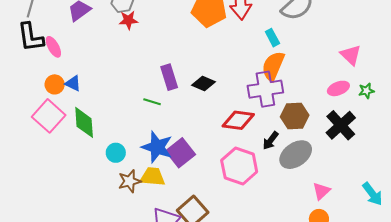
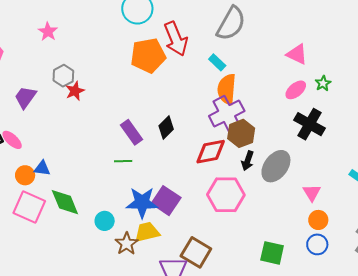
black diamond: (204, 83) -> (166, 128), turned -50
brown hexagon: (295, 116) -> (241, 133), moved

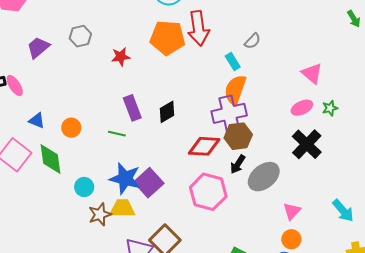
gray semicircle: (231, 24) -> (253, 41), moved, size x0.5
red star: (75, 91) -> (121, 57), moved
orange circle: (25, 175) -> (71, 128), moved

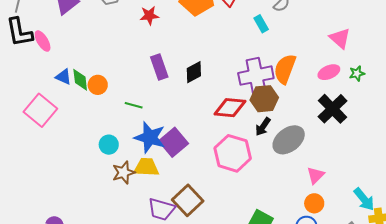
orange semicircle: (235, 90) -> (285, 69), moved
green line: (117, 134) -> (134, 105), moved
green diamond: (50, 159) -> (80, 80), moved, size x0.7
cyan arrow: (343, 211) -> (364, 199), moved

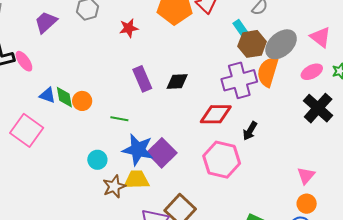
black diamond: (194, 72) -> (177, 81), turned 30
brown hexagon: (264, 99) -> (252, 44), moved
gray ellipse: (289, 140) -> (281, 44), moved

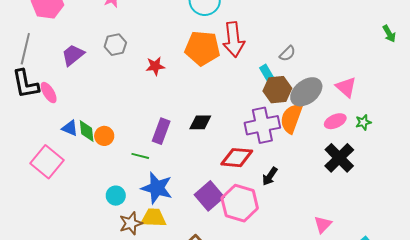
purple rectangle: (142, 79) -> (161, 131), moved, turned 40
purple square: (162, 153) -> (209, 196), moved

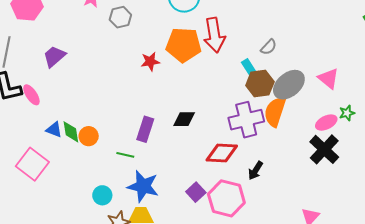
gray hexagon: (115, 45) -> (120, 17), moved
red star: (155, 66) -> (150, 61), moved
pink ellipse: (335, 121) -> (326, 123), moved
purple square: (209, 196) -> (196, 192), size x0.7

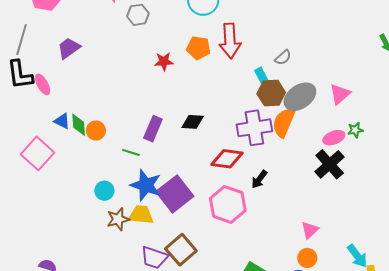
orange pentagon: (184, 45) -> (198, 48), size x0.7
pink triangle: (328, 79) -> (340, 94), turned 35
purple square: (196, 192) -> (175, 194), moved, size x1.8

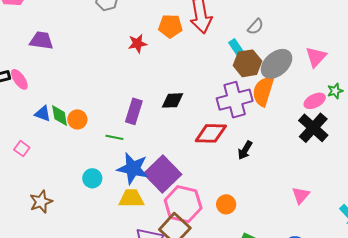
purple trapezoid: (69, 48) -> (41, 40), turned 50
pink square: (37, 153) -> (22, 149), size x0.5
pink hexagon: (228, 205) -> (183, 204), moved
brown star: (118, 219) -> (41, 202), moved
orange circle: (307, 258) -> (226, 204), moved

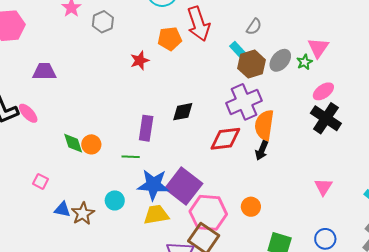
gray ellipse: (277, 64) -> (280, 60), size x0.7
orange semicircle: (263, 91) -> (264, 125), moved
green star: (335, 91) -> (305, 62), moved
blue triangle: (43, 114) -> (62, 209), moved
brown star: (41, 202) -> (83, 214), moved

